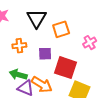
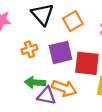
purple square: (45, 54) -> (60, 52), size x1.5

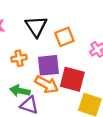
orange arrow: (64, 88) -> (47, 84), moved

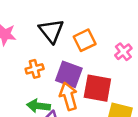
purple square: (48, 65) -> (69, 74), turned 30
orange arrow: (47, 84) -> (69, 96), turned -130

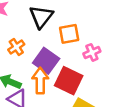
pink cross: (123, 52) -> (92, 52), moved
orange cross: (35, 69) -> (16, 47), turned -35

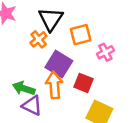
orange cross: (16, 47) -> (39, 39), moved
red square: (69, 81) -> (83, 83), size x0.7

